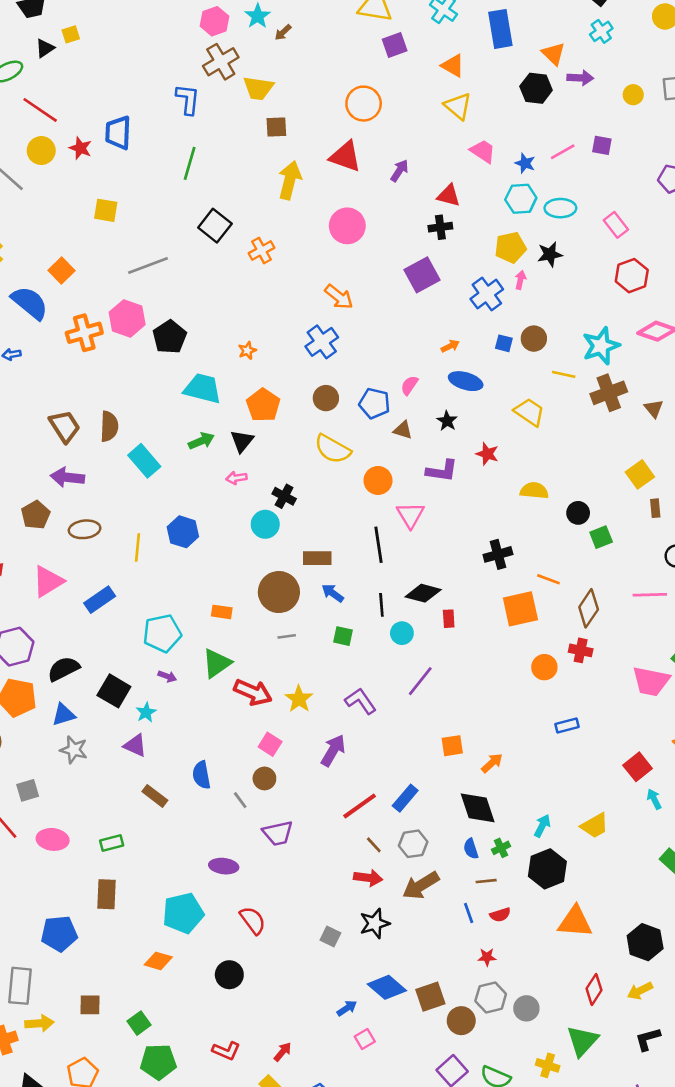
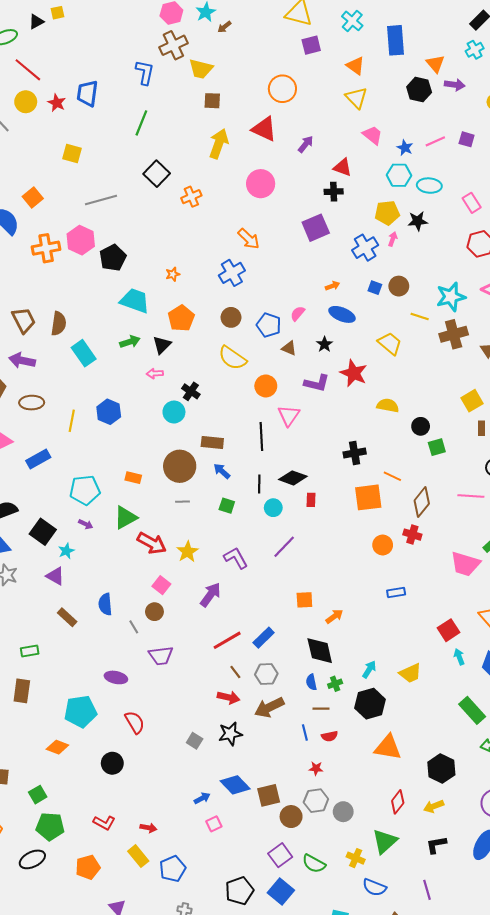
red star: (487, 454) -> (354, 373), size x1.5
red arrow: (283, 1052) -> (148, 828), turned 56

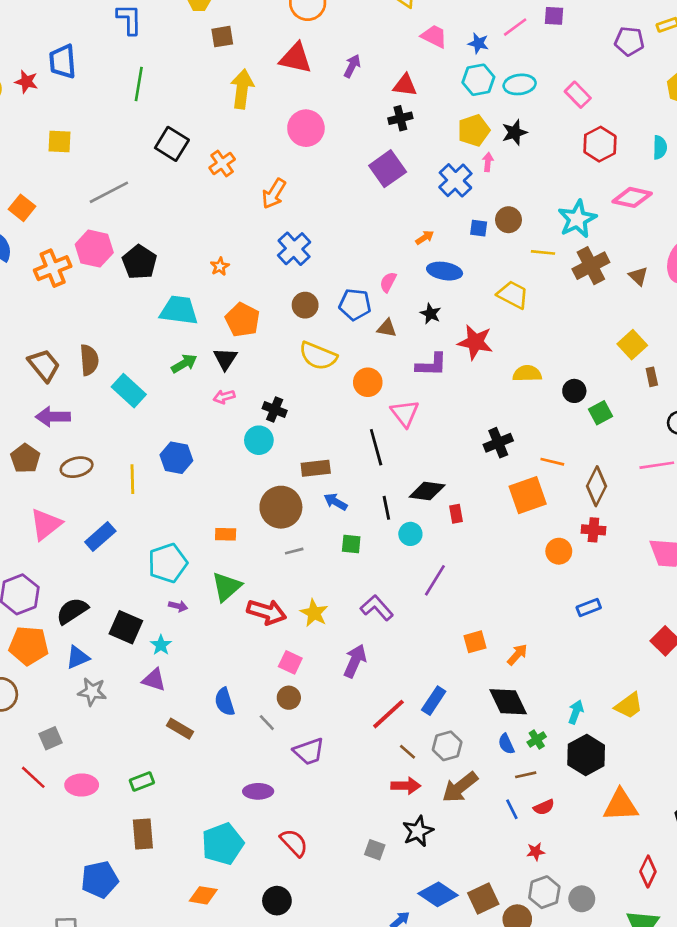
orange arrow: (249, 239) -> (274, 194), moved, turned 90

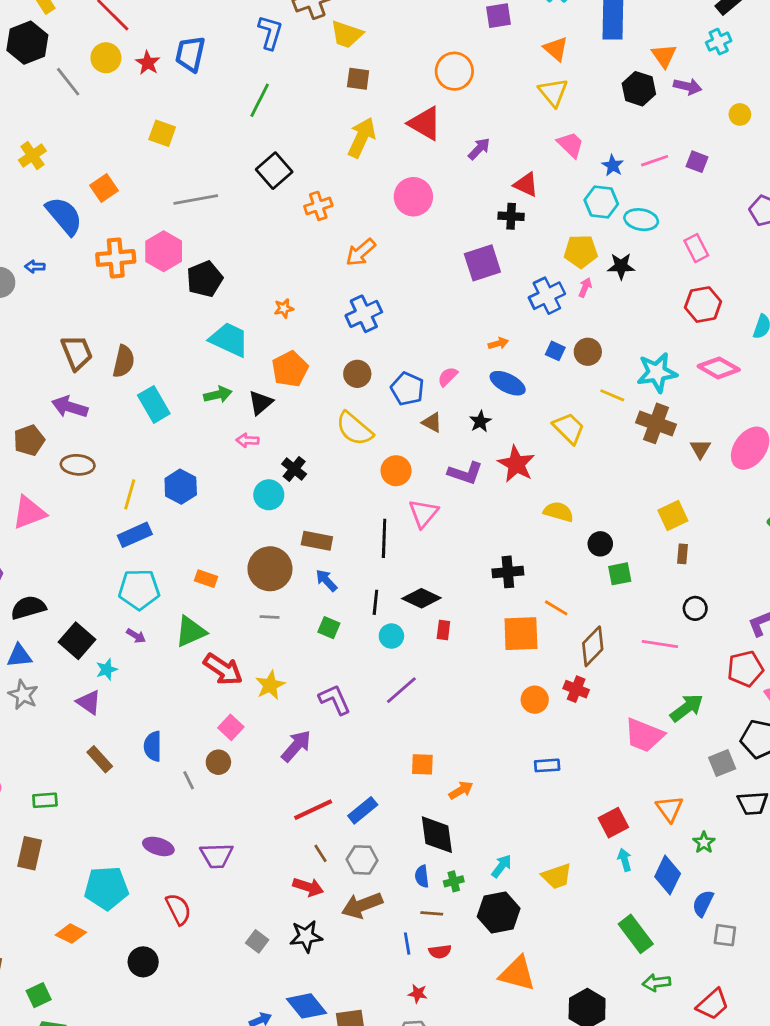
brown cross: (591, 266) -> (656, 423), turned 30
blue rectangle: (100, 537) -> (135, 535), moved
purple trapezoid: (309, 751) -> (217, 856), moved

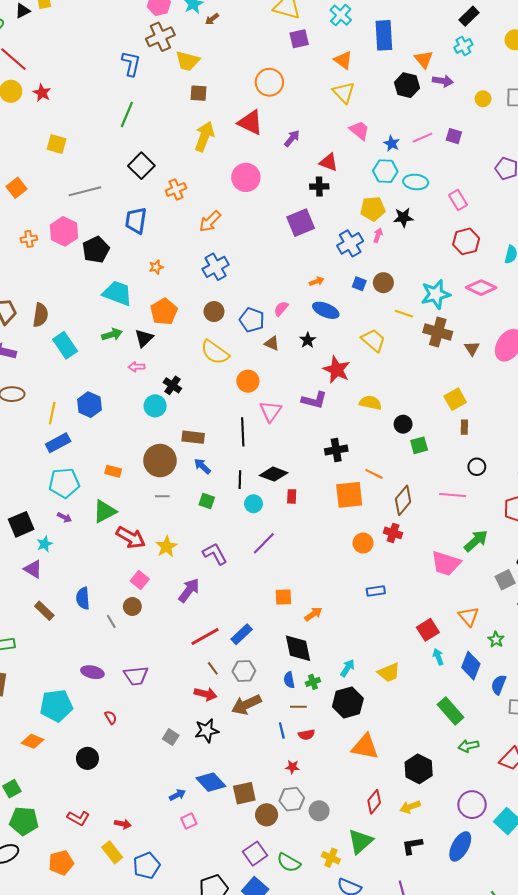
blue trapezoid: (190, 54) -> (136, 221), moved
orange cross: (116, 258) -> (29, 239), size x0.6
purple L-shape: (465, 473) -> (314, 400), moved
black square: (77, 641) -> (21, 524), turned 30
red semicircle: (178, 909) -> (111, 717), size x0.6

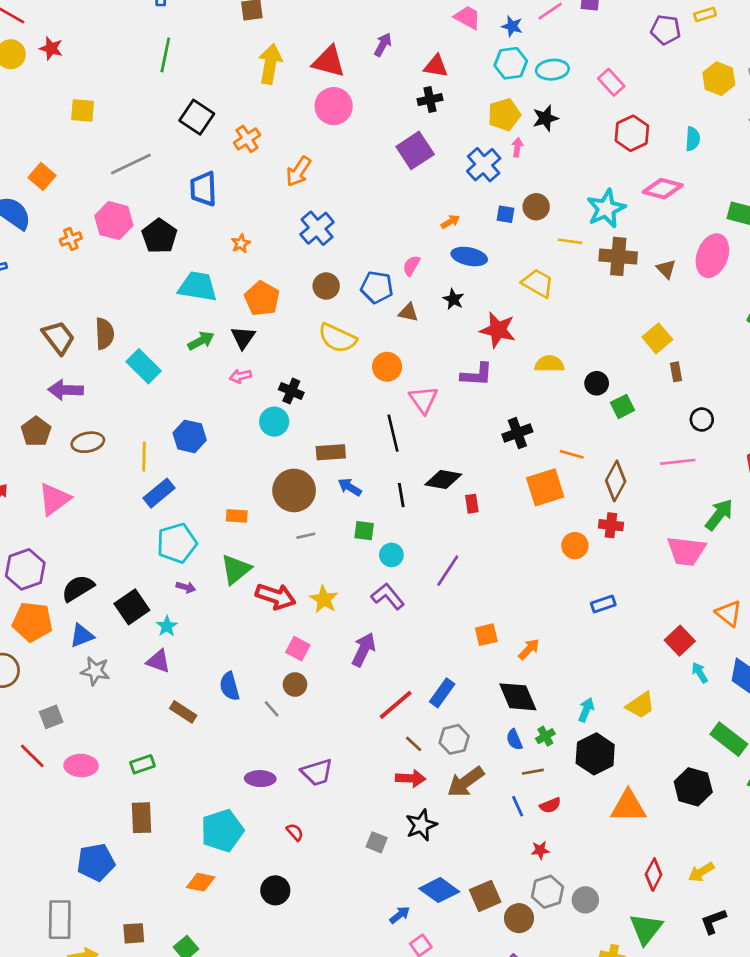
red triangle: (250, 122) -> (329, 62), moved
cyan circle: (254, 504) -> (391, 555), moved
black hexagon: (419, 769) -> (693, 787), moved

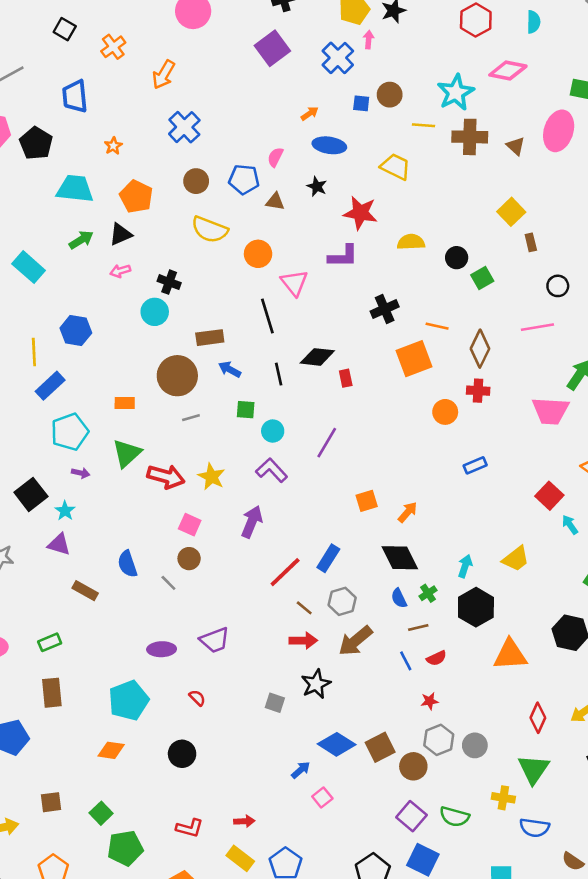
black square: (197, 117) -> (65, 29), size x0.7
black triangle: (243, 338) -> (121, 234), turned 35

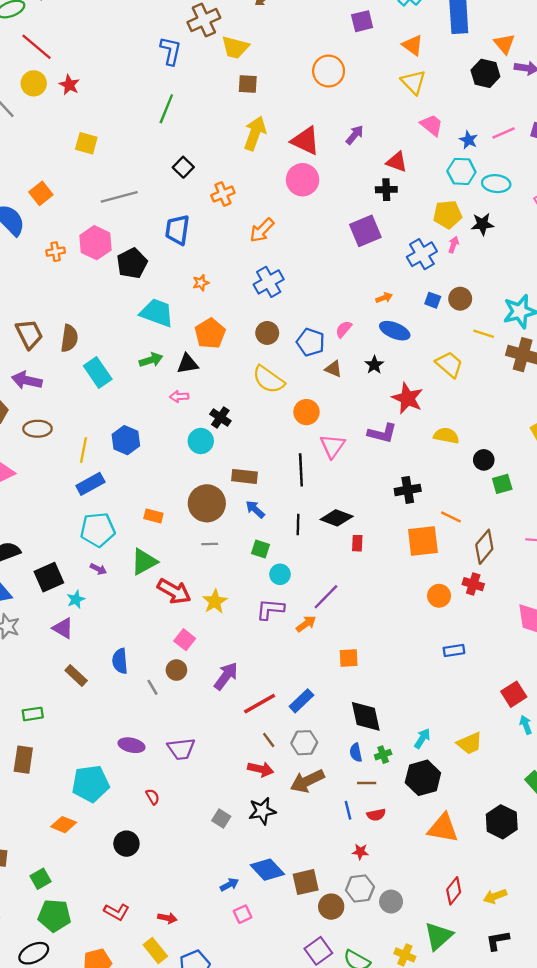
purple L-shape: (272, 470) -> (270, 609), turned -56
orange arrow: (408, 512) -> (306, 624), moved
purple arrow: (252, 522) -> (226, 676), moved

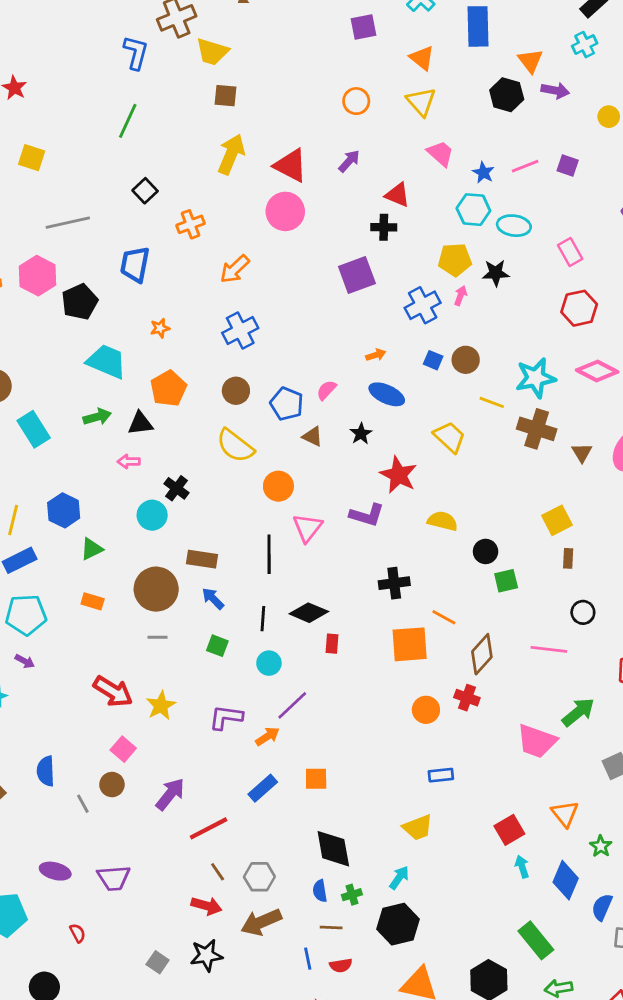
orange circle: (329, 71) -> (356, 101), moved, size x0.7
green triangle: (144, 562) -> (92, 549), moved, size x0.7
cyan circle: (280, 574) -> (269, 663), moved
blue rectangle: (301, 701) -> (263, 788), moved
yellow trapezoid: (470, 743) -> (418, 828), moved

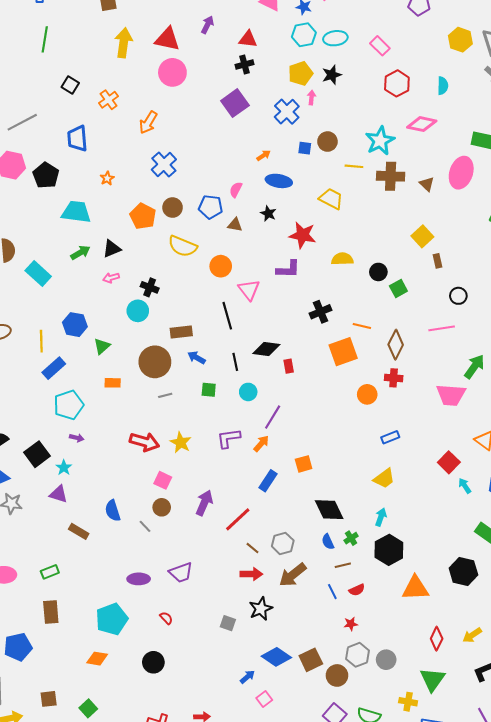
orange pentagon: (168, 388) -> (143, 216), moved

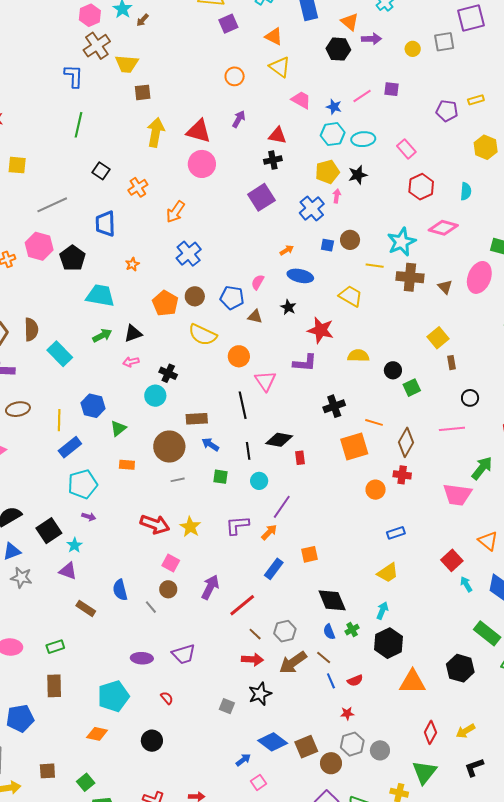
brown line: (343, 565) -> (324, 657), moved, turned 49

